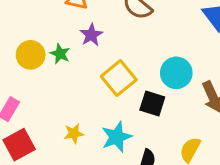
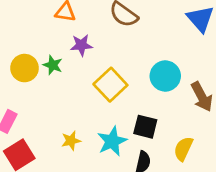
purple star: (91, 35) -> (81, 45), turned 30
black square: (152, 103) -> (145, 127), moved

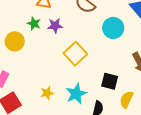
green star: (53, 65) -> (34, 24), moved
cyan circle: (165, 76) -> (113, 28), moved
black square: (145, 127) -> (110, 81), moved

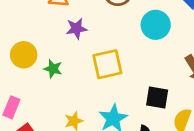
green star: (34, 24) -> (53, 69), moved
yellow square: (75, 54) -> (107, 64), turned 35

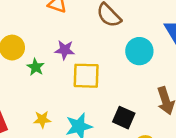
purple star: (76, 29) -> (65, 50), moved

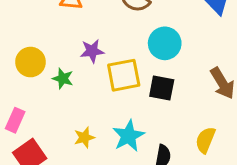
cyan circle: (139, 51) -> (165, 43), moved
black square: (124, 118) -> (162, 88), moved

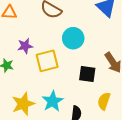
black square: (162, 88) -> (87, 74), moved
yellow star: (84, 137) -> (23, 104), size x1.6

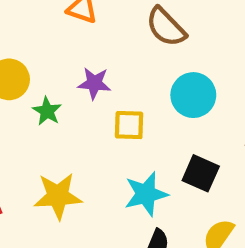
yellow square: (47, 61) -> (129, 125), size x0.7
cyan star: (53, 101) -> (146, 194), moved

